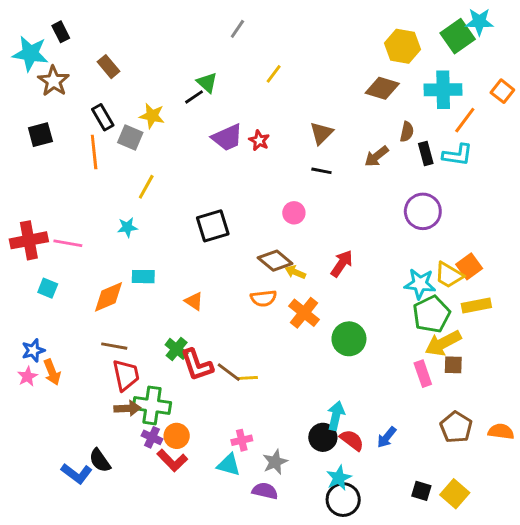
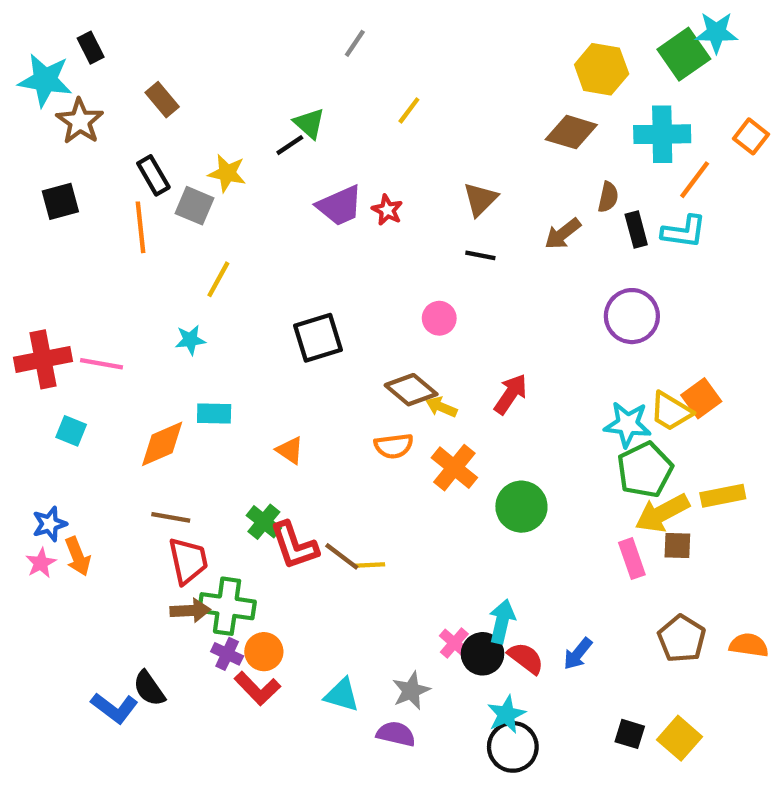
yellow rectangle: (476, 306) -> (723, 496), moved
pink cross: (242, 440) -> (454, 643), moved, turned -36

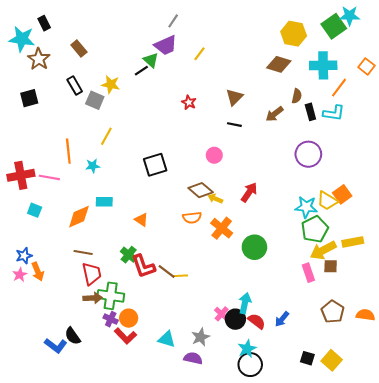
purple trapezoid: (340, 206) -> (166, 45), moved
orange line: (140, 227) -> (68, 151), moved

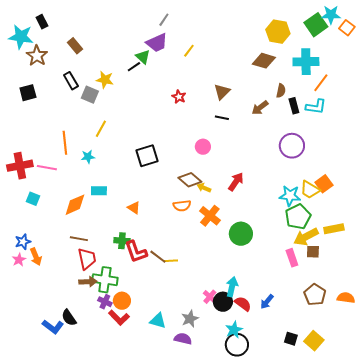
orange square: (366, 66) -> (347, 28), moved
green cross: (129, 255) -> (122, 241), turned -35

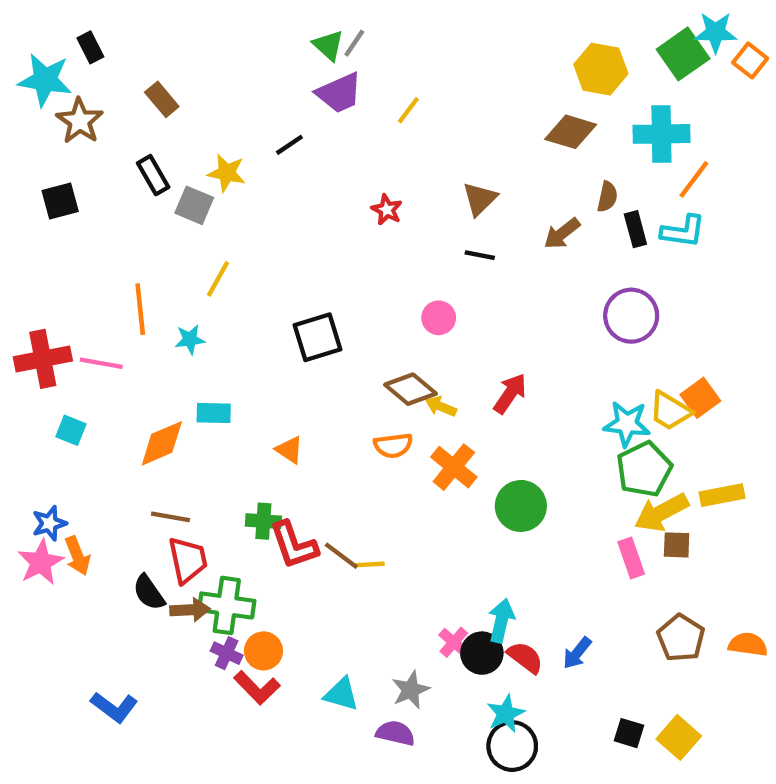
green triangle: (143, 57) -> (328, 45), moved
pink star: (19, 260) -> (41, 562), size x1.5
black semicircle: (69, 318) -> (149, 593), moved

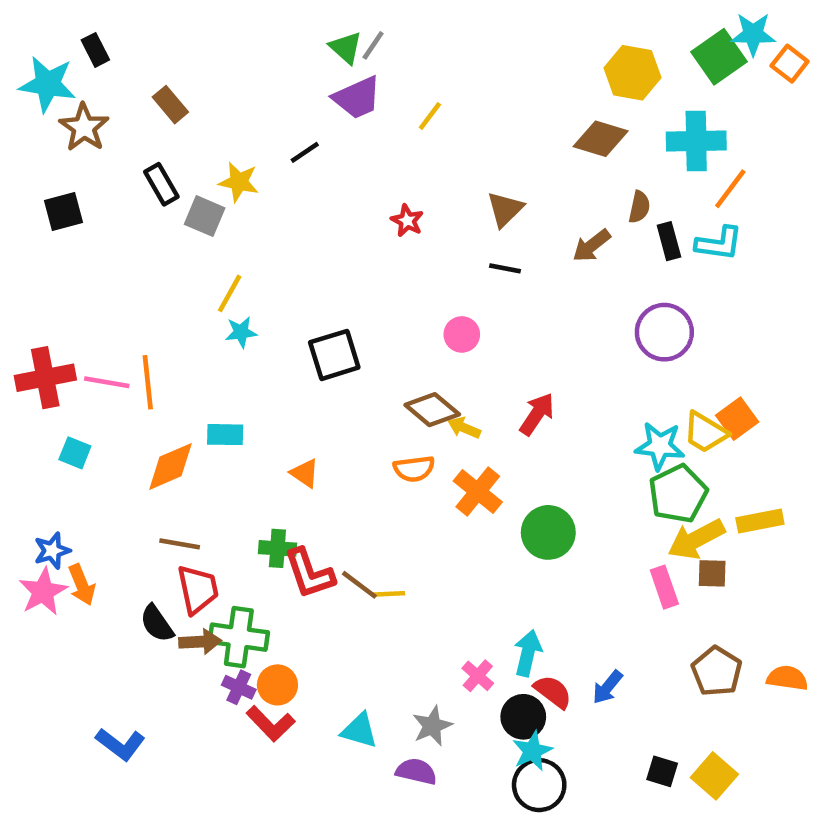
orange line: (140, 309) -> (148, 382), moved
cyan star: (190, 339) -> (241, 332), moved
black circle: (482, 653) -> (523, 717), moved

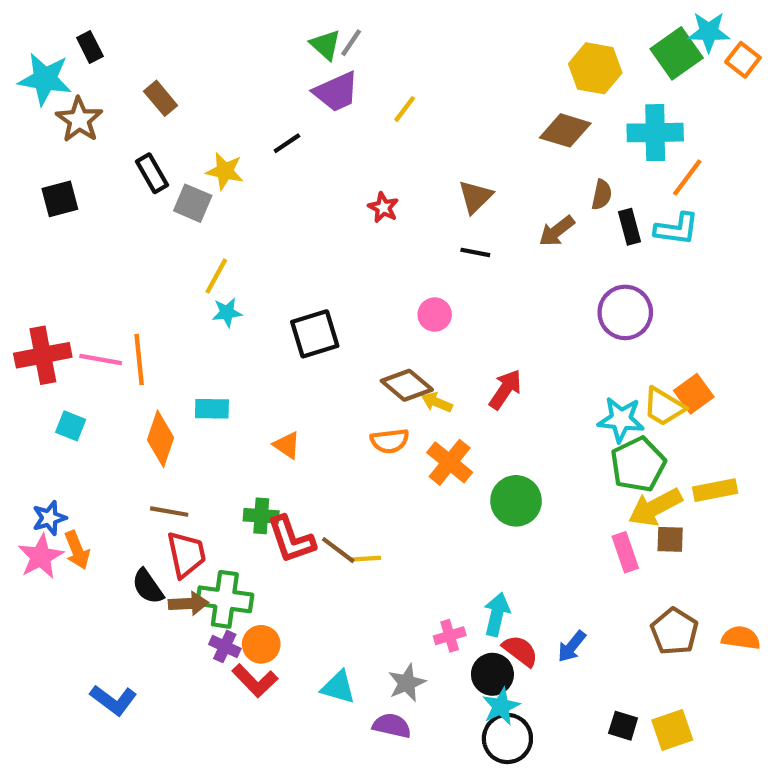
orange diamond: (170, 466) -> (161, 439), turned -48
pink cross: (478, 676) -> (450, 636), turned 32
yellow square: (714, 776) -> (672, 730), turned 30

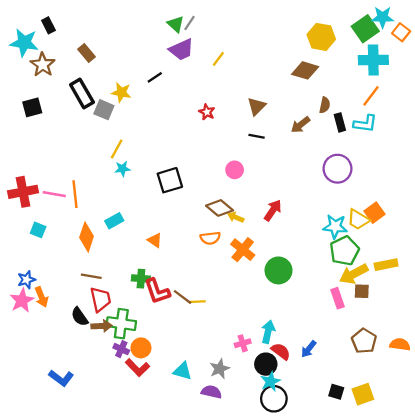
cyan cross: (655, 133) -> (373, 60), moved
black rectangle: (152, 173) -> (82, 94), size x1.4
cyan rectangle: (212, 409) -> (114, 221), turned -30

